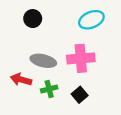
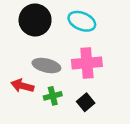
black circle: (33, 19) -> (35, 20), size x1.6
cyan ellipse: (91, 20) -> (82, 21), moved, turned 45

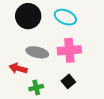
green cross: (53, 96) -> (36, 88), moved

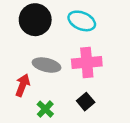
red arrow: (18, 68) -> (23, 85), turned 96
green cross: (36, 88) -> (45, 109), turned -32

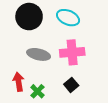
red arrow: (23, 85) -> (19, 82), moved, turned -30

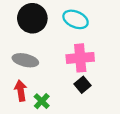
gray ellipse: (39, 54) -> (25, 60), moved
black square: (71, 85) -> (83, 85), moved

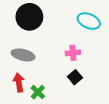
cyan ellipse: (76, 19) -> (89, 21), moved
pink cross: (80, 58) -> (73, 53), size x0.6

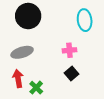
cyan ellipse: (89, 21) -> (85, 20), turned 60
gray ellipse: (23, 55) -> (22, 52), turned -30

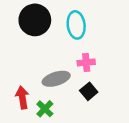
cyan ellipse: (85, 20) -> (76, 25), moved
gray ellipse: (22, 52) -> (56, 79), moved

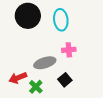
black square: (89, 91) -> (65, 80), moved
red arrow: (22, 98) -> (18, 78), turned -102

